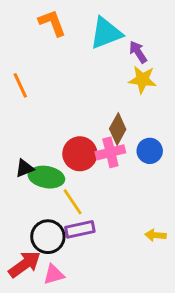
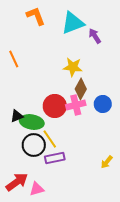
yellow star: (142, 80) -> (73, 67), moved
yellow arrow: (155, 235) -> (107, 162), turned -56
black circle: (48, 237) -> (34, 145), moved

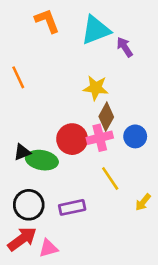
yellow line: (50, 139) -> (110, 178), moved
black circle: (34, 145) -> (29, 205), moved
yellow arrow: (107, 162) -> (143, 202), moved

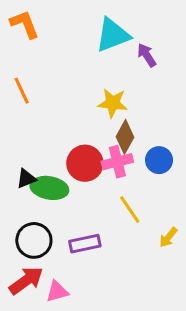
orange L-shape: (47, 21) -> (25, 24), moved

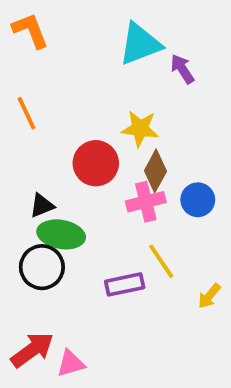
red circle: (85, 163) -> (96, 163), moved
black triangle: (26, 179) -> (42, 206), moved
black circle: (34, 240) -> (42, 267), moved
purple rectangle: (85, 244) -> (125, 284), moved

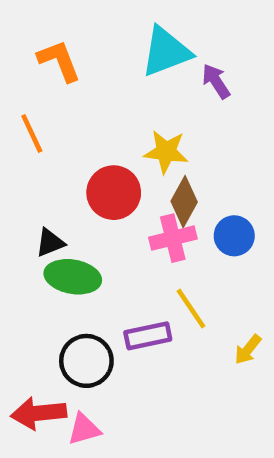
orange L-shape: (30, 30) -> (59, 61), moved
black circle: (42, 267) -> (86, 361), moved
red arrow: (32, 350) -> (39, 413), turned -150

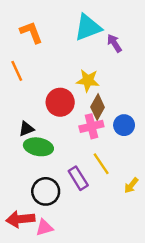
purple rectangle: (148, 336) -> (78, 178), turned 70

